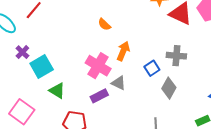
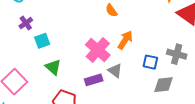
cyan square: (42, 67) -> (42, 41), size x0.7
blue square: (152, 68) -> (150, 62), turned 35
gray diamond: (169, 88) -> (163, 85), turned 45

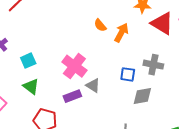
orange semicircle: (111, 10) -> (100, 25), moved
orange arrow: (125, 40) -> (121, 33), moved
cyan square: (42, 41) -> (28, 61), moved

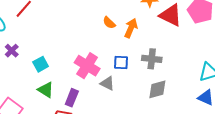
gray cross: (153, 65) -> (152, 59), moved
blue square: (128, 74) -> (121, 63), moved
purple rectangle: (72, 96) -> (72, 98), moved, turned -42

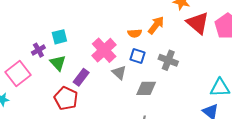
orange semicircle: (109, 23) -> (135, 33), moved, turned -64
purple cross: (12, 51) -> (38, 50), moved
gray diamond: (157, 89) -> (146, 88), moved

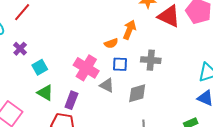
purple cross: (38, 50) -> (20, 49), moved

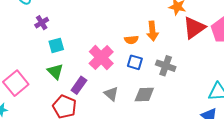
red triangle: (169, 16) -> (194, 28), turned 45
orange arrow: (129, 30) -> (152, 31), turned 138
gray triangle: (107, 85) -> (111, 94), moved

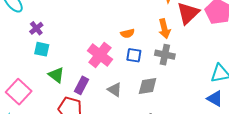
orange arrow: (152, 31) -> (164, 29), moved
cyan square: (56, 45) -> (42, 49), moved, turned 35

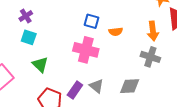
pink cross: (100, 55) -> (86, 50), turned -30
blue square: (134, 55) -> (92, 21), moved
purple rectangle: (82, 85) -> (75, 90), moved

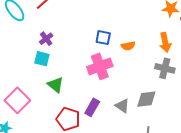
purple cross: (26, 16) -> (46, 39), moved
pink cross: (86, 50) -> (100, 66), turned -30
gray triangle: (96, 86) -> (122, 106), moved

